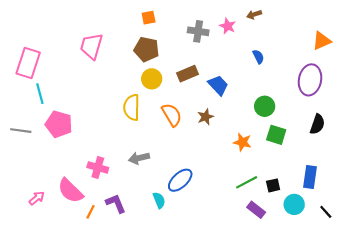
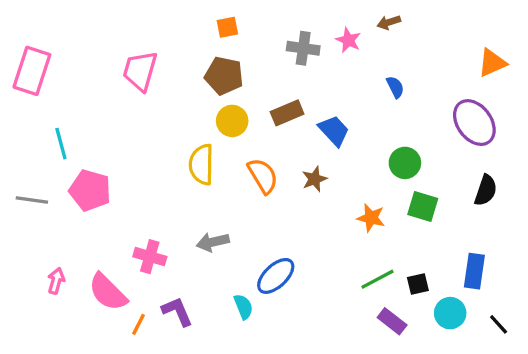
pink rectangle: (28, 63) -> (32, 71), moved
purple ellipse: (310, 80) -> (474, 123), turned -48
pink arrow: (37, 198) -> (56, 281), moved, turned -35

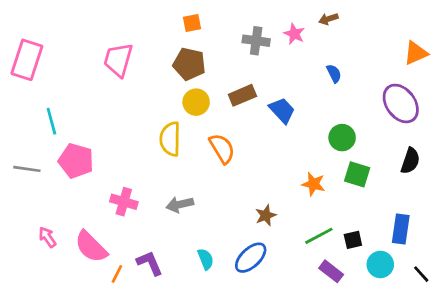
brown star: (314, 179) -> (266, 215), moved
pink cross: (150, 257) -> (124, 202), moved
blue ellipse: (276, 276) -> (251, 258), moved
pink arrow: (56, 281) -> (47, 237), turned -50

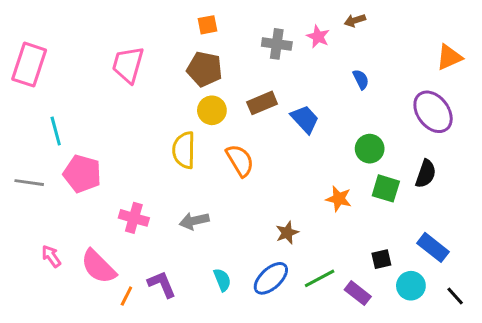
black semicircle: (410, 161) -> (426, 174), moved
blue rectangle: (401, 229) -> (433, 247), turned -60
green line: (319, 236) -> (320, 278), moved

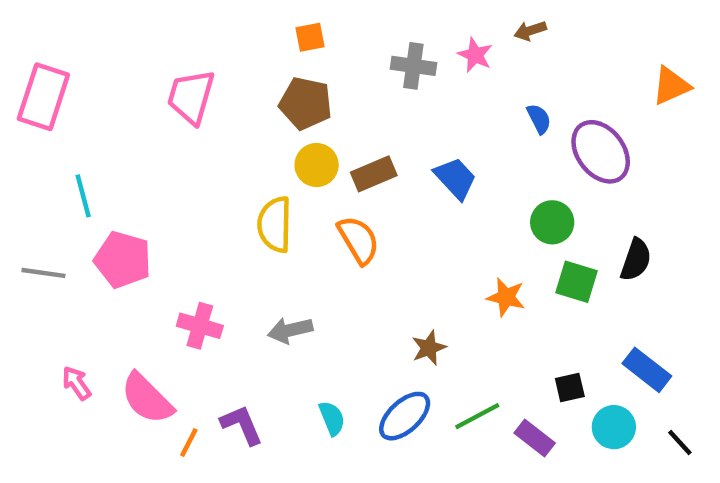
brown rectangle: (262, 103) -> (374, 174), moved
purple ellipse: (433, 112) -> (601, 152), moved

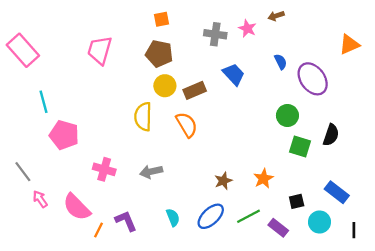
pink rectangle: (43, 97) -> (23, 50), turned -60
blue trapezoid: (455, 178) -> (234, 74), moved
gray line: (43, 273) -> (23, 172), moved, turned 45
orange star: (506, 297) -> (263, 178), moved, turned 30
black line: (680, 443) -> (354, 230), turned 42

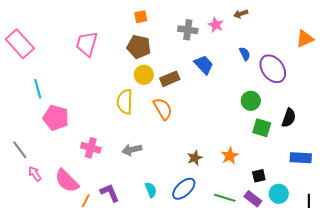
blue rectangle: (337, 192) -> (301, 158), moved, turned -35
green line: (249, 216) -> (225, 198), moved, turned 45
purple rectangle: (278, 228) -> (253, 199), moved

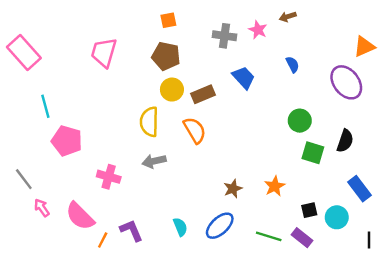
purple ellipse: (273, 69) -> (346, 82), moved
gray arrow: (132, 150) -> (154, 161), moved
blue rectangle: (301, 158) -> (359, 189), turned 50
cyan circle: (279, 194) -> (337, 217), moved

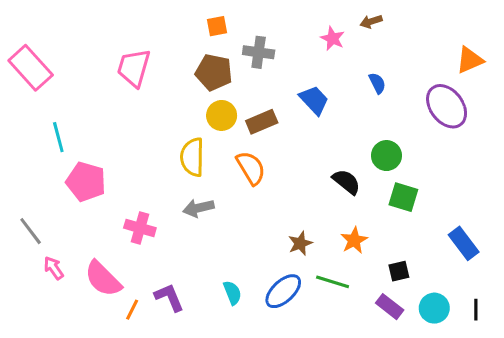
gray cross: (224, 36) -> (259, 52), moved
black semicircle: (345, 141) -> (346, 182), moved, turned -70
cyan circle: (337, 217) -> (434, 308), moved
green line: (269, 236) -> (333, 282), moved

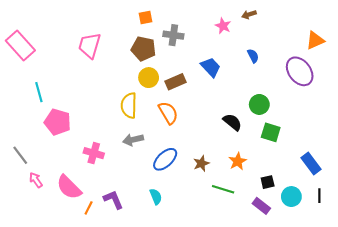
blue ellipse: (283, 291) -> (165, 159), moved
cyan circle: (434, 308) -> (291, 197), moved
black line: (476, 310) -> (319, 196), moved

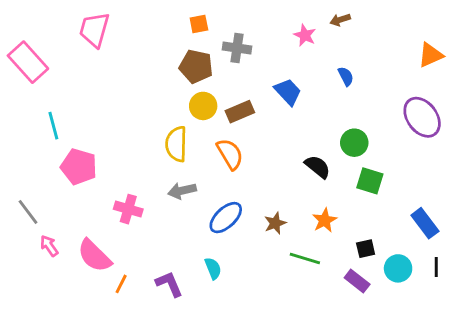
pink trapezoid: (90, 45) -> (94, 30), moved
purple ellipse: (300, 71) -> (422, 117), moved
purple L-shape: (113, 200) -> (169, 284), moved

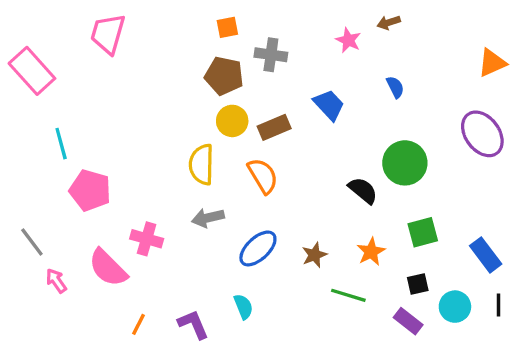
green circle: (354, 143) -> (405, 163), size x1.4
green square: (370, 181) -> (423, 232), moved, turned -32
pink semicircle: (94, 256) -> (108, 268), moved

